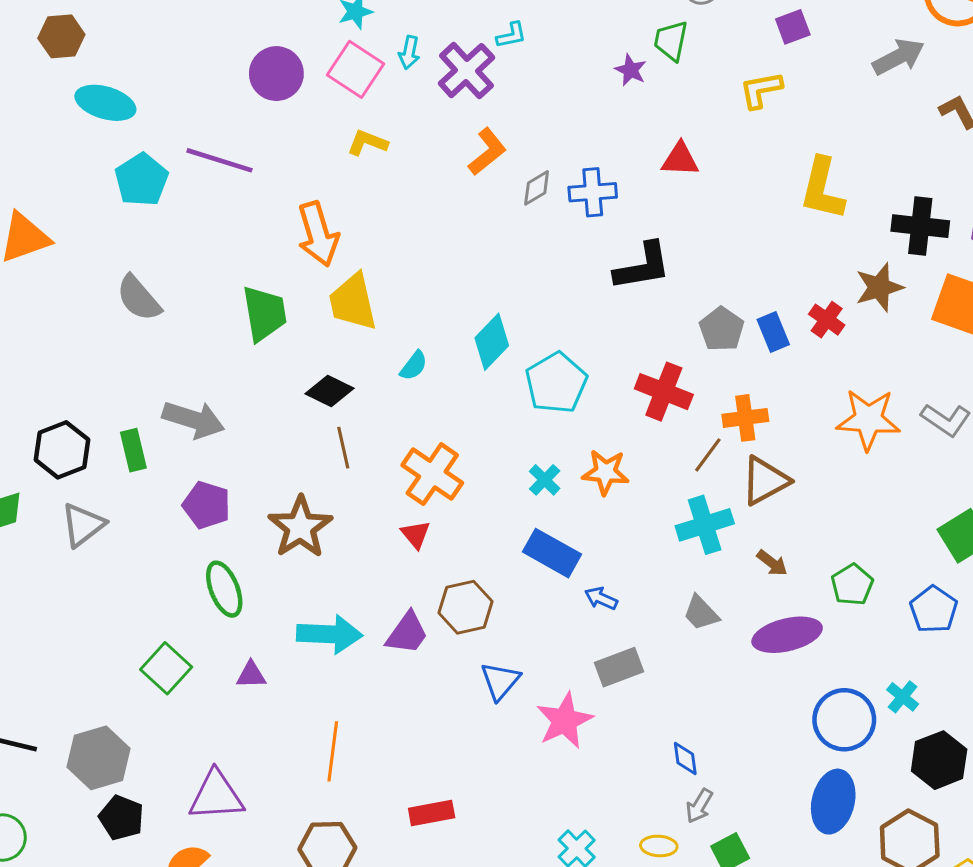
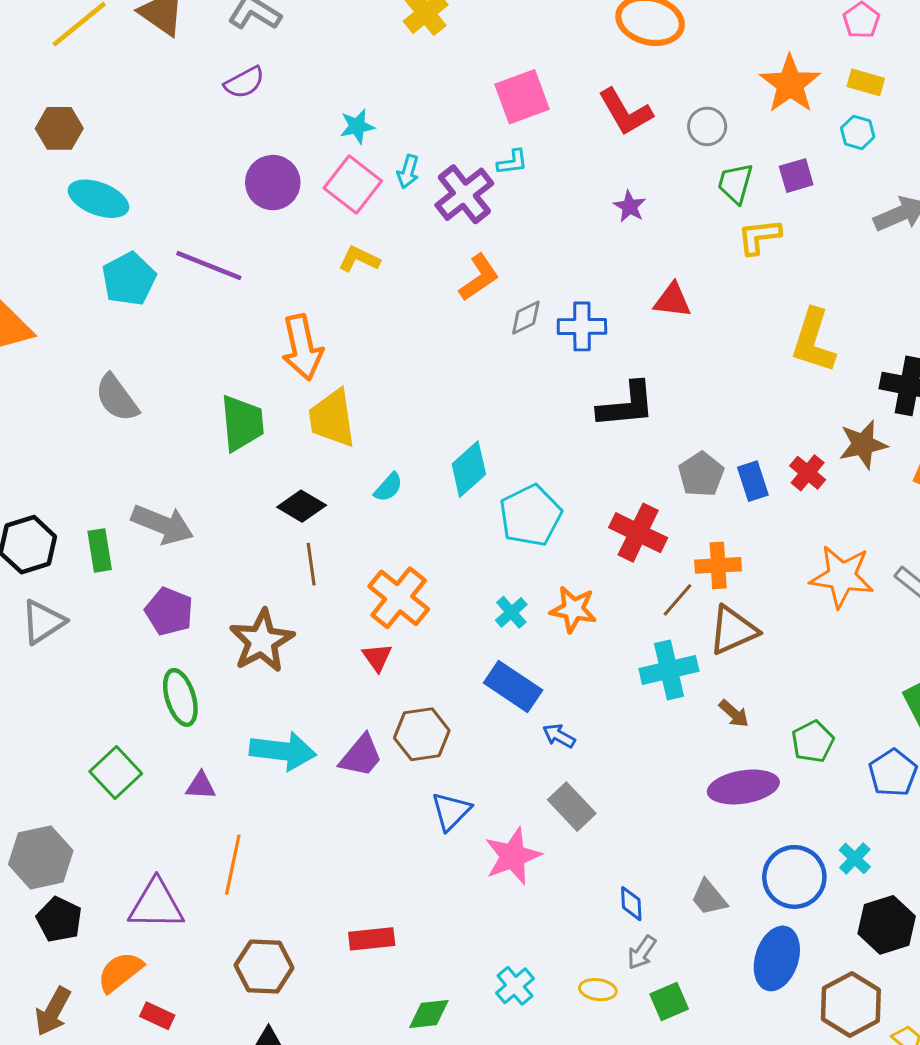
green trapezoid: (671, 41) -> (735, 183), moved
gray trapezoid: (701, 613) -> (709, 898), moved
gray rectangle: (619, 667) -> (572, 807), turned 63
orange line: (333, 751) -> (233, 865), moved

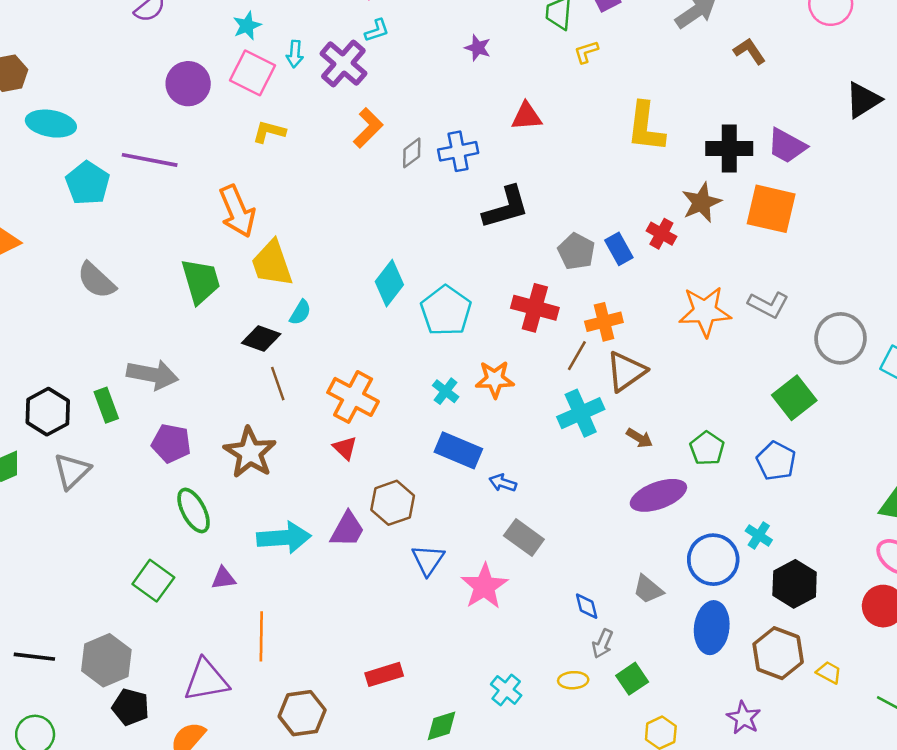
yellow L-shape: (759, 237) -> (586, 52), size x0.7
cyan semicircle: (388, 487) -> (300, 312), moved

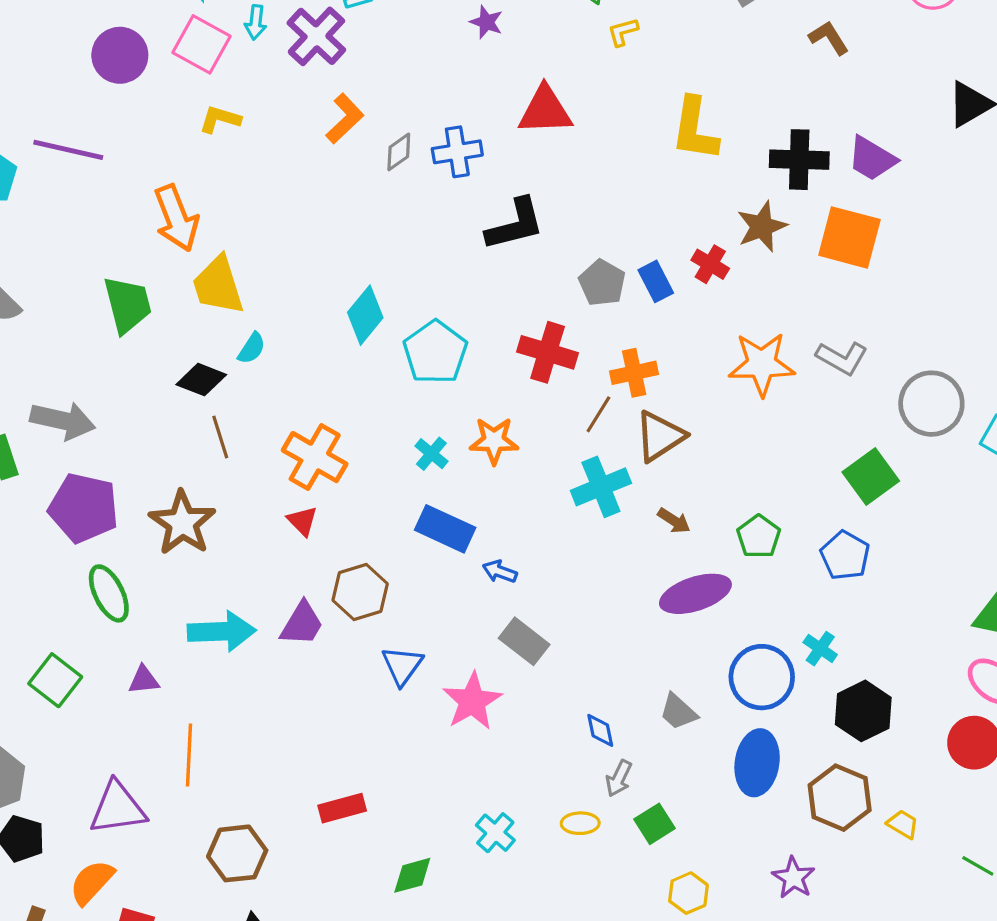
red triangle: (527, 116) -> (545, 111), size x1.4
purple pentagon: (171, 443) -> (83, 508), size x1.4

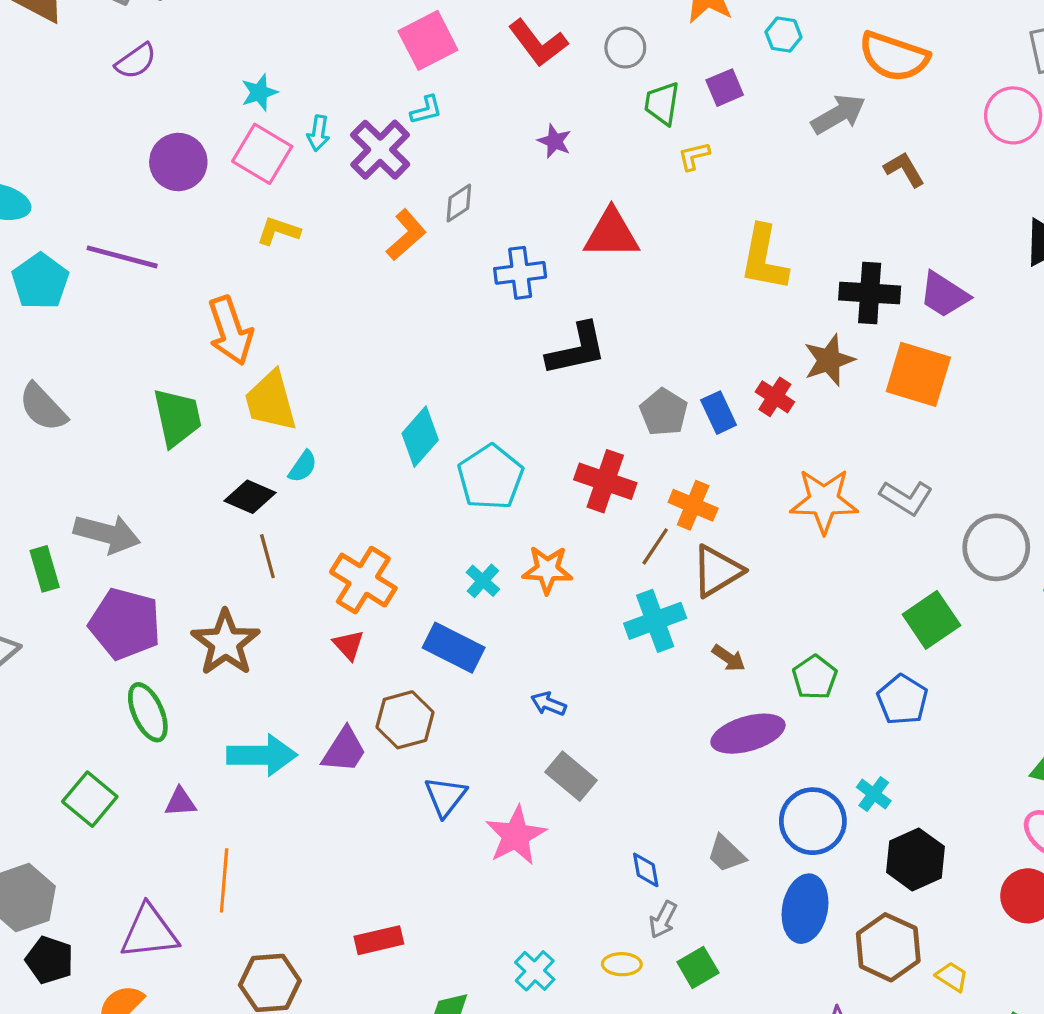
gray diamond: (399, 152) -> (459, 203), moved
orange cross: (634, 373) -> (693, 505), turned 33
blue rectangle: (445, 529) -> (454, 648), moved

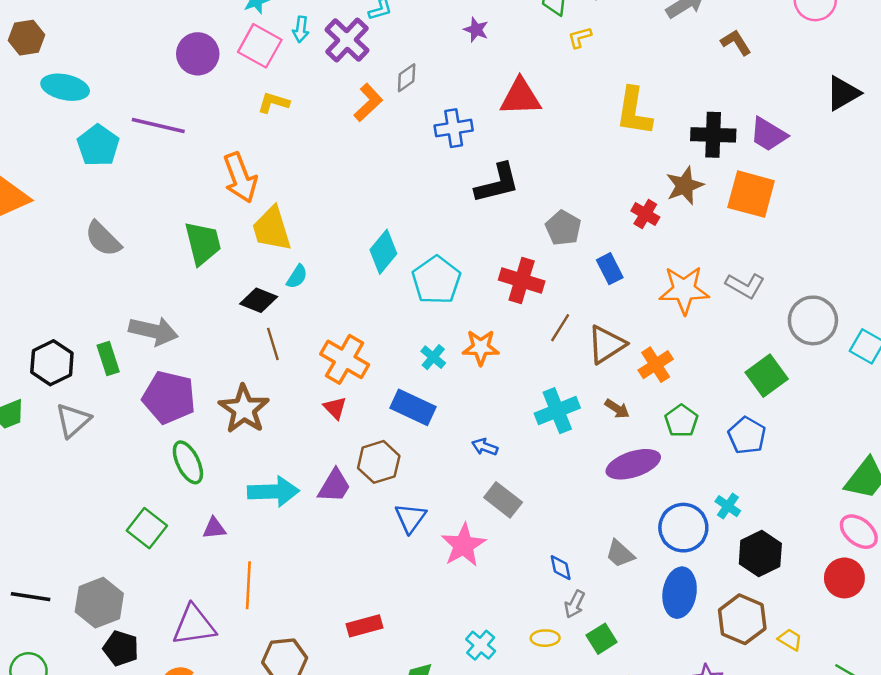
blue rectangle: (719, 413) -> (610, 269), moved
orange cross: (693, 505) -> (656, 365), moved, turned 36
cyan cross: (655, 621) -> (557, 411), moved

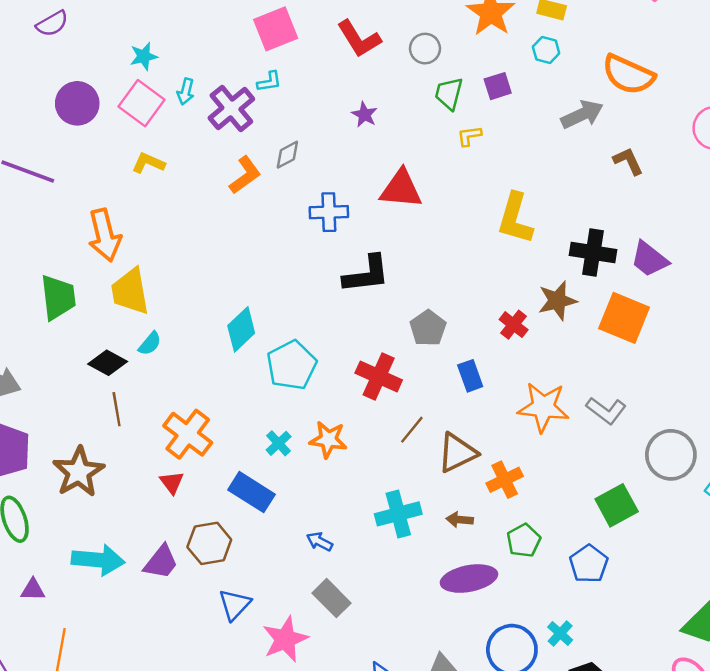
brown arrow: (617, 409) -> (460, 520), turned 145

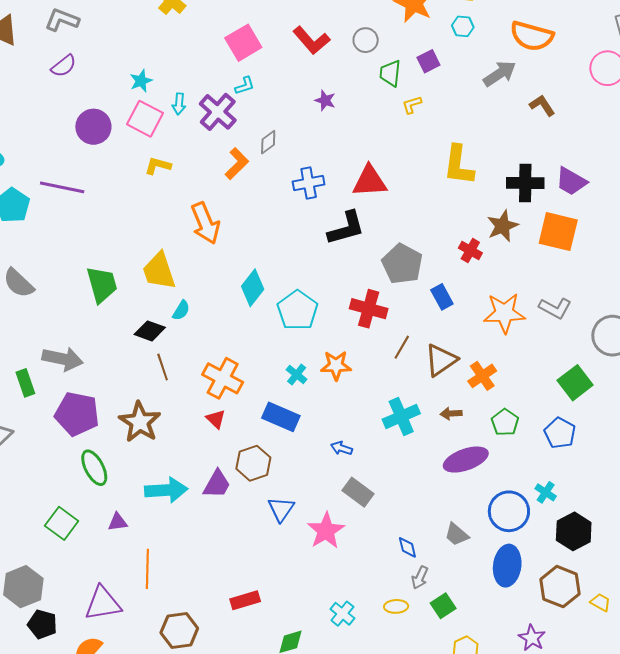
red triangle: (401, 189) -> (370, 181), moved
orange arrow: (105, 235) -> (205, 223), moved
gray pentagon: (428, 328) -> (402, 264), size x1.4

